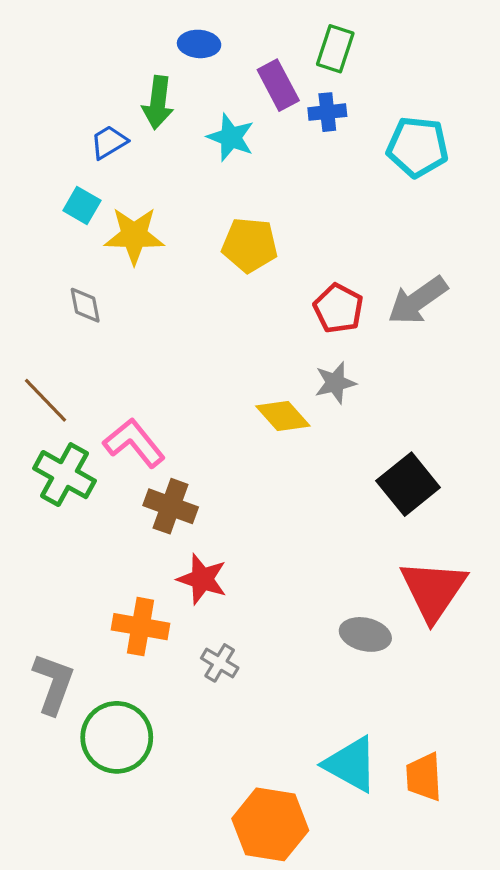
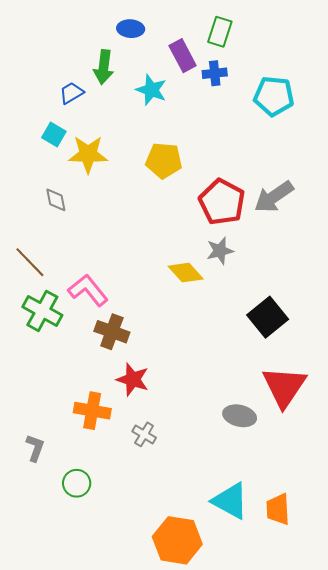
red pentagon: (338, 308) -> (222, 202), size x1.4
gray L-shape: (53, 684) -> (35, 448), size x0.7
green circle: (117, 737) -> (77, 483), size x0.6

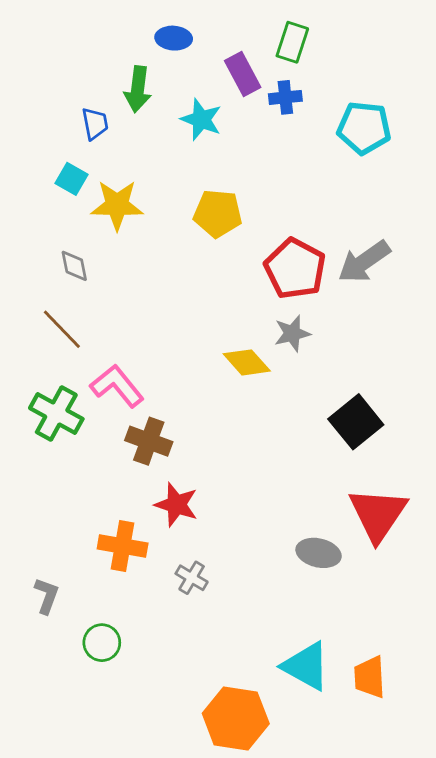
blue trapezoid: (71, 93) -> (95, 124), turned 110
brown line: (30, 262) -> (62, 329), moved

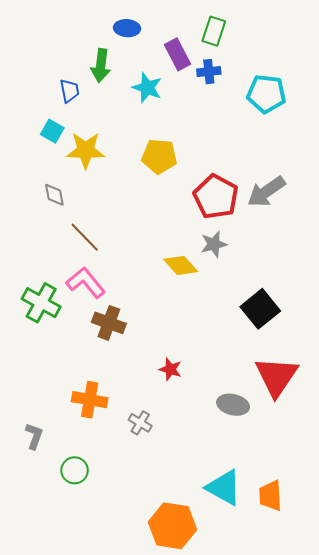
brown line: (62, 329) -> (85, 237), moved
red star: (176, 505) -> (170, 369), moved, size x0.7

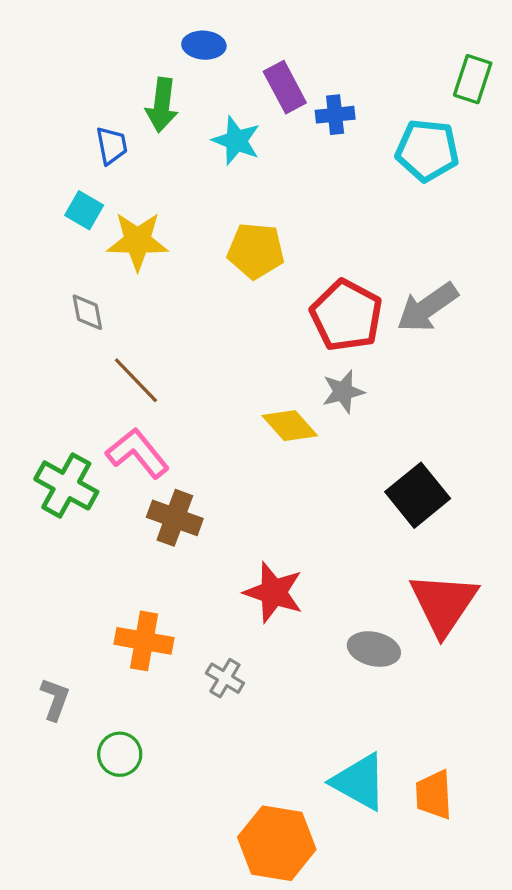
green rectangle: (214, 31) -> (473, 79), moved
red star: (170, 369) -> (274, 592), size x1.6

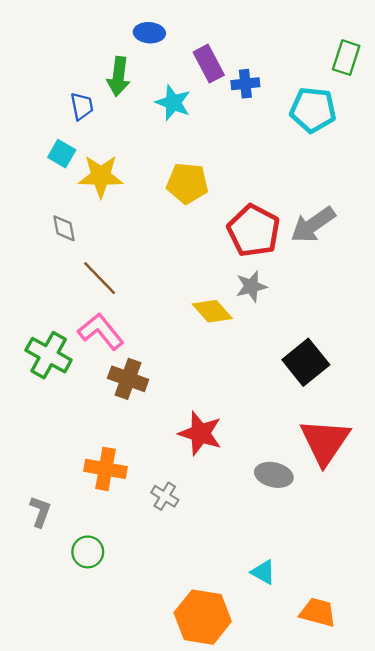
cyan triangle: (359, 782) -> (263, 572), size x0.6
orange trapezoid: (434, 795) -> (318, 612), moved, turned 108

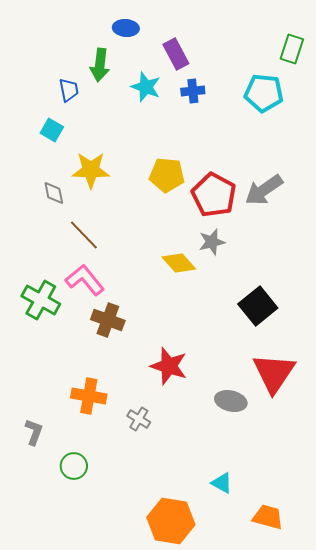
blue cross: (245, 84) -> (193, 91), moved
yellow star: (101, 176) -> (91, 170), moved
yellow pentagon: (187, 183) -> (167, 175), moved

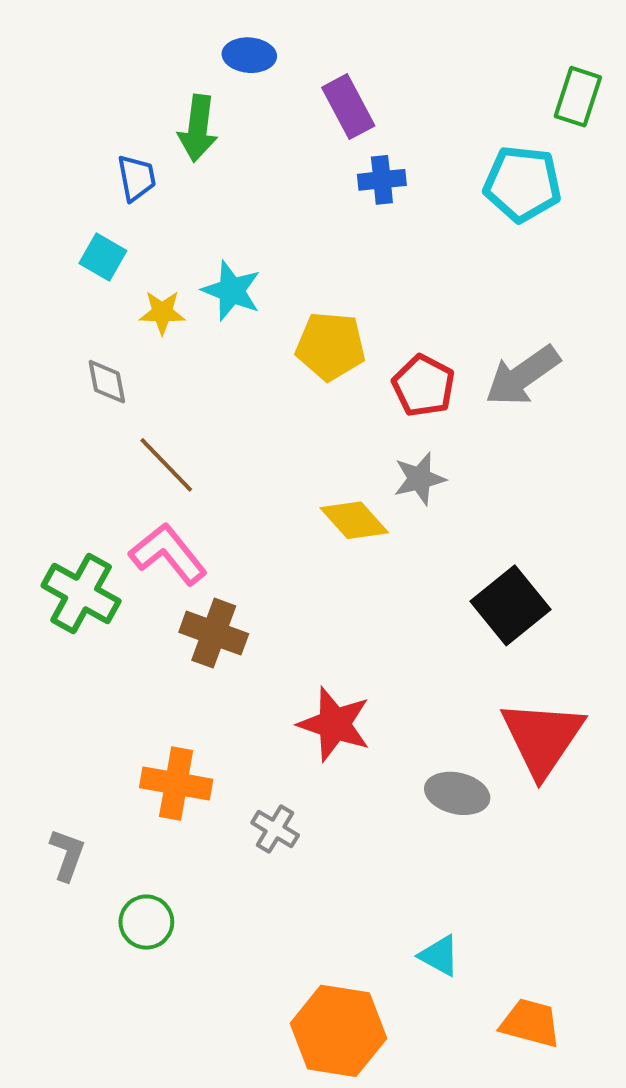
cyan star: (146, 87) -> (232, 291), moved
yellow star: (91, 170) -> (162, 312), moved, size x0.6
red pentagon: (214, 195) -> (423, 386), size x0.7

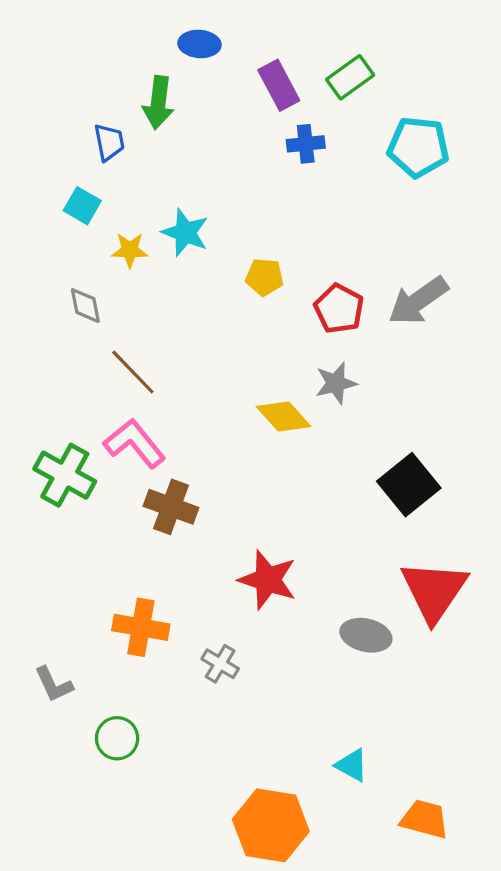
green rectangle: (578, 97) -> (350, 77), moved, turned 36
yellow pentagon: (330, 346) -> (264, 277), size x0.7
gray L-shape: (67, 855) -> (54, 684), turned 135

